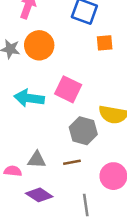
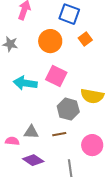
orange square: (105, 43) -> (85, 39), turned -32
orange circle: (39, 45) -> (50, 41), moved

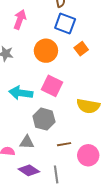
gray hexagon: (68, 109) -> (44, 119), moved
brown line: (59, 134) -> (64, 144), moved
gray line: (70, 168) -> (56, 174), moved

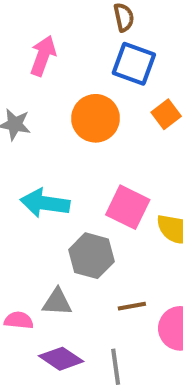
pink square: (52, 86) -> (128, 207), moved

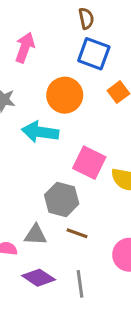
cyan arrow: (45, 203) -> (40, 132), moved
brown line: (132, 306) -> (77, 233), moved, turned 30

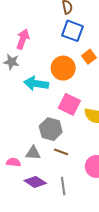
pink arrow: (25, 48) -> (23, 39), moved
orange circle: (65, 95) -> (63, 68), moved

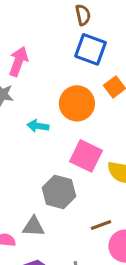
cyan arrow: (36, 84) -> (38, 126), size x0.6
brown line: (61, 152) -> (101, 225), moved, turned -40

